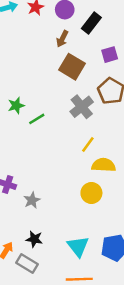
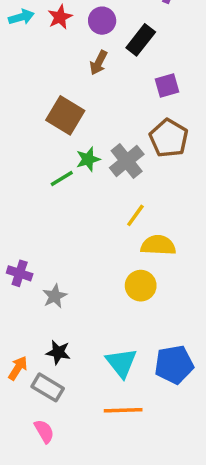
brown square: (72, 67) -> (65, 115), moved
green star: (16, 106) -> (88, 159), moved

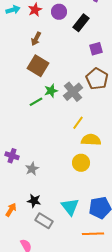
brown arrow: (99, 63) -> (36, 39), moved
gray rectangle: (48, 387) -> (44, 221), moved
orange line: (123, 410) -> (93, 234), moved

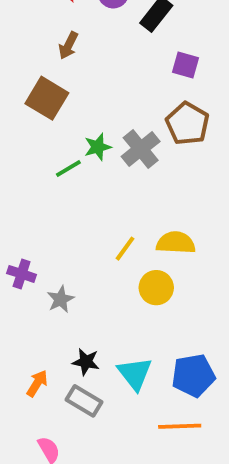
purple square: (96, 49) -> (186, 65), turned 32
brown square: (38, 66) -> (47, 98), moved
yellow line: (78, 123) -> (125, 249), moved
black star: (34, 201) -> (86, 362), moved
orange arrow: (11, 210) -> (37, 383), moved

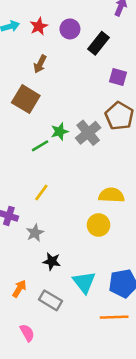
yellow line: (125, 249) -> (41, 193), moved
black star: (86, 362) -> (52, 261), moved

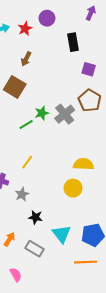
purple circle: (70, 29) -> (47, 18), moved
black rectangle: (98, 43) -> (73, 42), turned -48

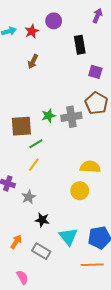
brown square: (15, 87) -> (21, 126), moved, turned -35
gray cross: (65, 114) -> (71, 117), turned 30
green line: (26, 124) -> (36, 144), moved

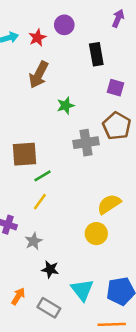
brown arrow: (33, 61) -> (39, 75), size x1.5
green star: (48, 116) -> (66, 105), moved
yellow semicircle: (90, 167) -> (109, 204), turned -36

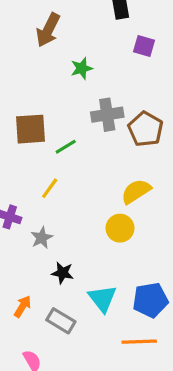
brown pentagon: (117, 126) -> (146, 129), moved
green line: (42, 176) -> (66, 147), moved

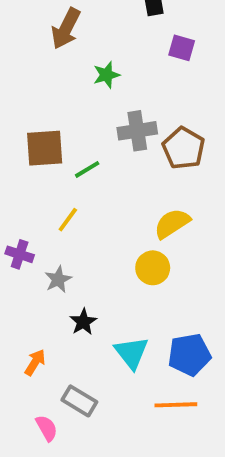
black star: (62, 273) -> (83, 322), turned 30
gray rectangle: (61, 321) -> (79, 401), moved

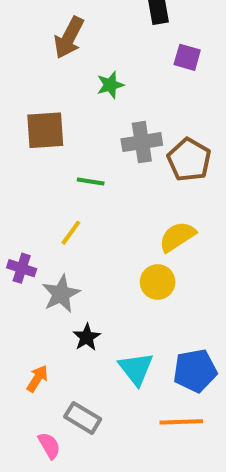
brown square: (45, 148) -> (45, 130), moved
green line: (87, 169) -> (91, 181), turned 40
gray star: (58, 279) -> (61, 294), size x1.4

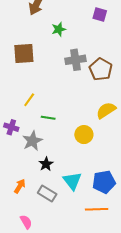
green line: (91, 181) -> (48, 118), moved
yellow line: (71, 233) -> (29, 100), moved
yellow semicircle: (177, 237) -> (106, 110), moved
gray rectangle: (83, 418) -> (47, 193), moved

